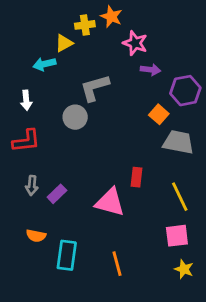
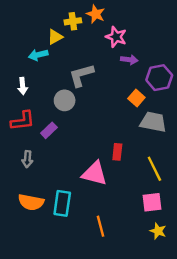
purple rectangle: (57, 194) -> (49, 130), moved
orange semicircle: (36, 236) -> (31, 202), size x1.5
cyan rectangle: (67, 255) -> (62, 203), moved

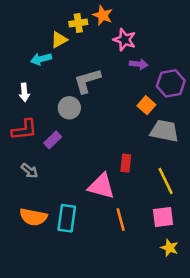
gray arrow: (27, 159) -> (29, 171), turned -56
orange line: (100, 226) -> (121, 220), moved

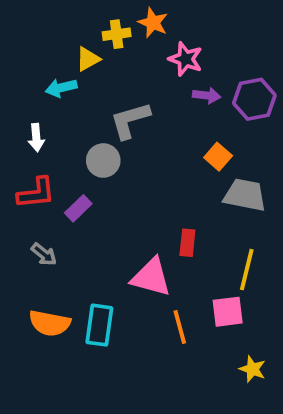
purple hexagon: (171, 83) -> (254, 99), moved
yellow line: (166, 181) -> (247, 270), turned 40
pink square: (163, 217) -> (228, 312), moved

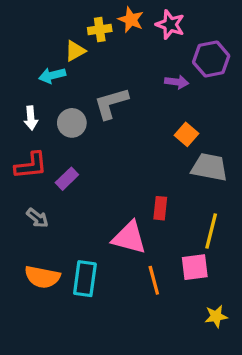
pink star: (186, 59) -> (170, 25), moved
purple hexagon: (254, 99) -> (211, 59), moved
gray circle: (103, 160) -> (72, 123), moved
yellow star: (253, 369) -> (216, 316), turned -30

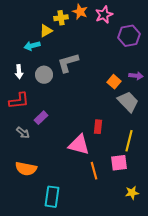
pink star: (170, 25) -> (104, 15), turned 30
purple arrow: (177, 82) -> (136, 76), moved
gray trapezoid: (210, 167) -> (128, 102), turned 35
purple rectangle: (67, 179) -> (41, 118), moved
cyan rectangle: (85, 279) -> (52, 197), moved

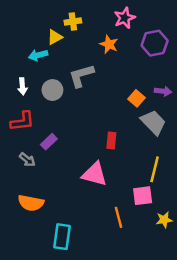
orange star: (80, 12) -> (109, 44), moved
red rectangle: (98, 127) -> (111, 140), moved
orange line: (94, 171) -> (119, 217), moved
yellow star: (132, 193) -> (164, 220), moved

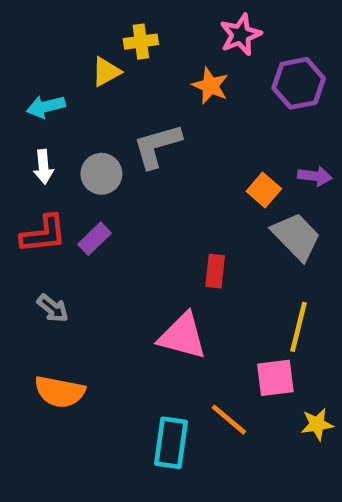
cyan arrow: (38, 55) -> (46, 107), moved
purple rectangle: (49, 142) -> (94, 239), moved
orange line: (119, 217) -> (229, 420), turned -35
cyan rectangle: (62, 237) -> (171, 443), moved

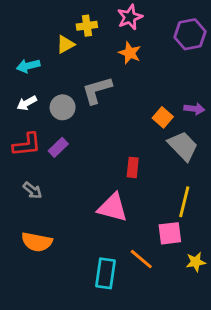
pink star: (241, 35) -> (130, 17), moved
purple hexagon: (299, 83) -> (190, 34), moved
white arrow: (43, 167) -> (27, 103), turned 66

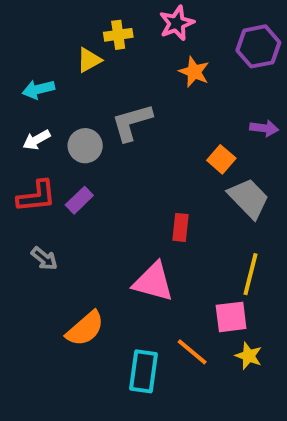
orange star: (130, 53) -> (194, 72), moved
purple arrow: (194, 109) -> (264, 128), moved
orange semicircle: (37, 242) -> (85, 329), moved, turned -52
yellow star: (196, 262) -> (249, 356), moved, turned 30

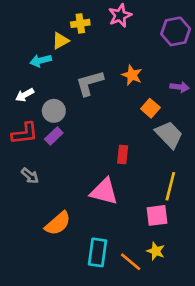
orange star: (194, 72) -> (132, 75), moved
cyan arrow: (38, 89) -> (41, 61), moved
gray circle: (85, 146) -> (54, 111), moved
orange line: (192, 352) -> (131, 262), moved
yellow star: (249, 356) -> (156, 251), moved

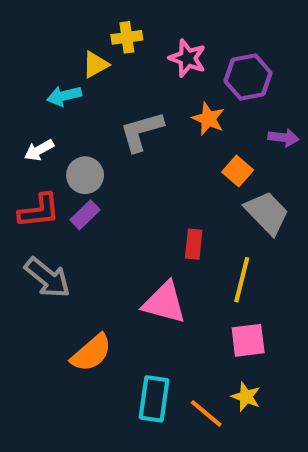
pink star: (120, 16) -> (187, 58), moved, turned -30
purple hexagon: (176, 31) -> (248, 77), moved
gray arrow: (30, 176) -> (47, 278), size x1.6
yellow line: (170, 186) -> (242, 280), moved

